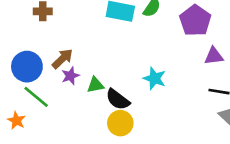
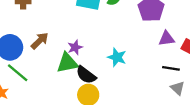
purple star: (70, 76) -> (75, 47), moved
green triangle: (95, 85) -> (67, 63), size x1.5

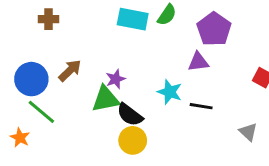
purple triangle: (167, 39) -> (198, 62), moved
black line: (171, 68) -> (201, 106), moved

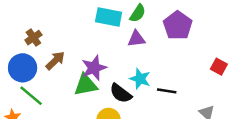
brown cross: (48, 19) -> (33, 38), moved, turned -35
purple triangle: (198, 62) -> (136, 39), moved
purple star: (116, 79) -> (94, 68), size x1.5
black semicircle: (130, 115) -> (121, 93), moved

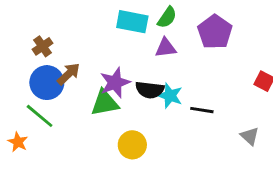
blue circle: (23, 68) -> (47, 83), moved
black semicircle: (121, 93) -> (150, 90), moved, turned -30

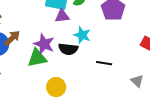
purple triangle: (166, 48) -> (62, 16), moved
purple star: (115, 83) -> (44, 44), turned -30
cyan star: (170, 96) -> (82, 35), moved

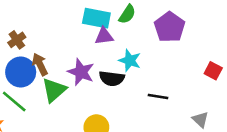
brown arrow: (12, 38) -> (40, 64), turned -72
green triangle: (37, 58) -> (54, 90), moved, turned -30

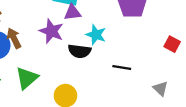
purple star: (81, 72) -> (51, 31), moved
green triangle: (54, 90) -> (27, 78), moved

